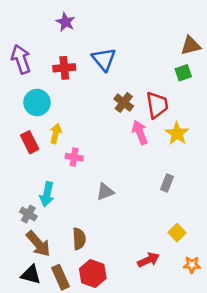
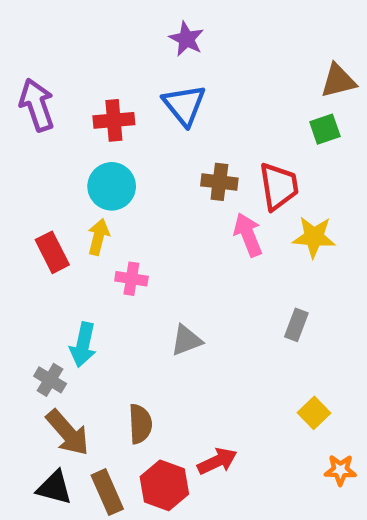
purple star: (65, 22) -> (186, 39), moved
cyan circle: (37, 103) -> (112, 186), moved
brown cross: (124, 103) -> (219, 182), turned -30
yellow star: (177, 133) -> (314, 237), turned -30
red arrow: (148, 260) -> (217, 461), moved

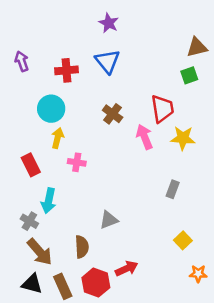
purple arrow: (37, 105) -> (22, 61), size x0.7
brown cross: (219, 182) -> (113, 114), moved, turned 30
cyan circle: (112, 186) -> (51, 109), moved
red rectangle: (52, 252) -> (31, 165), moved
gray triangle: (186, 340) -> (109, 220), moved

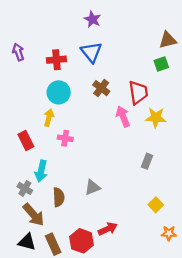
cyan circle: (51, 109) -> (59, 92), moved
brown cross: (113, 114) -> (101, 88), moved
brown semicircle: (82, 247) -> (59, 197), moved

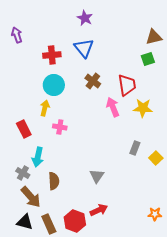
purple arrow: (18, 52) -> (17, 35), moved
gray triangle: (92, 187) -> (97, 176), moved, turned -35
yellow square: (156, 205) -> (156, 158), moved

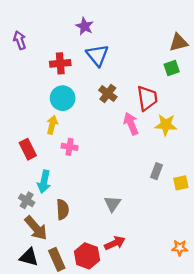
purple star: (85, 18) -> (85, 26), moved
yellow square: (156, 158) -> (181, 183), turned 32

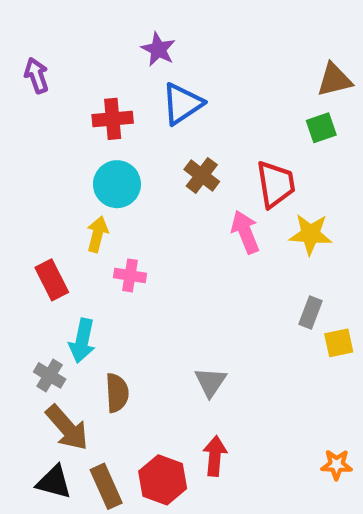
blue triangle: (97, 55) -> (182, 104), turned 35
gray rectangle: (157, 171) -> (310, 312), moved
red arrow: (115, 243) -> (215, 456), turned -60

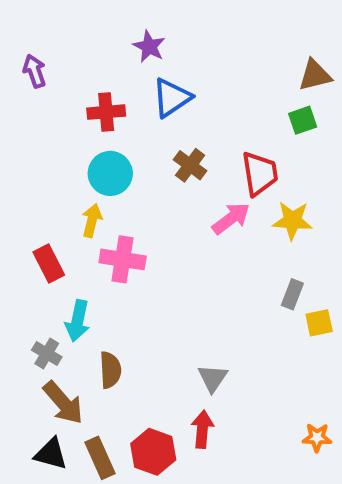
pink arrow: (245, 232) -> (231, 218), turned 75
pink cross: (130, 275) -> (123, 259), size x1.5
gray triangle: (210, 382) -> (213, 378), moved

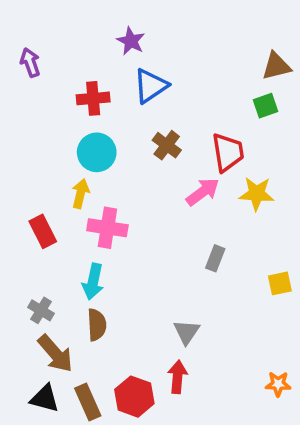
gray rectangle: (292, 294) -> (215, 258), moved
cyan arrow: (78, 321) -> (93, 282), moved

